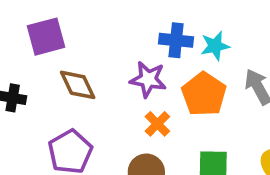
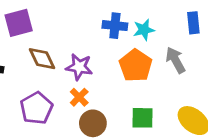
purple star: (148, 79) -> (79, 67), moved
orange cross: (157, 124) -> (79, 97), moved

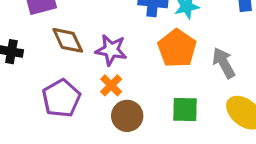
gray arrow: (176, 60) -> (224, 63), moved

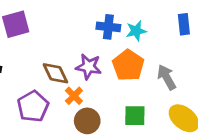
brown diamond: (68, 40) -> (55, 73), moved
purple star: (111, 50) -> (89, 67), moved

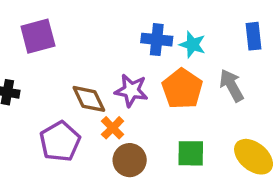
cyan star: (136, 31) -> (192, 45), turned 30
gray arrow: (167, 77) -> (231, 85), moved

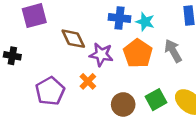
brown diamond: (89, 99) -> (73, 39), moved
green square: (191, 153) -> (156, 100), moved, turned -30
brown circle: (130, 160) -> (123, 104), moved

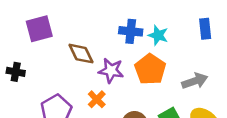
gray arrow: (173, 51) -> (195, 81), moved, turned 100

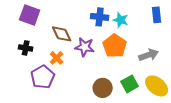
purple square: (39, 29) -> (30, 15), turned 35
black cross: (16, 72) -> (26, 48), moved
orange cross: (97, 99) -> (57, 58), moved

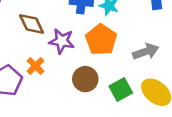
orange cross: (57, 58) -> (35, 66), moved
brown circle: (103, 88) -> (85, 79), moved

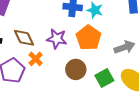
brown diamond: (32, 24) -> (24, 38), moved

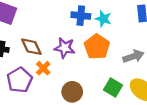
brown circle: (76, 69) -> (72, 92), moved
green square: (104, 78) -> (113, 88), turned -30

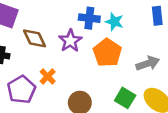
brown diamond: (31, 47) -> (35, 38), moved
purple star: (65, 48) -> (70, 41), moved, turned 30

